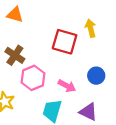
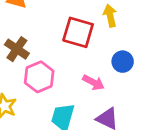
blue circle: (96, 76) -> (123, 62), moved
pink arrow: (67, 86) -> (93, 82), moved

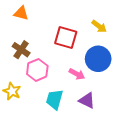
yellow arrow: (110, 16) -> (99, 26), moved, turned 140
blue circle: (123, 62) -> (98, 59), size x1.6

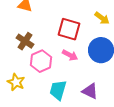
pink arrow: (77, 74) -> (70, 55), moved

